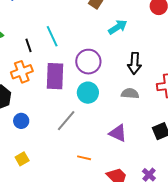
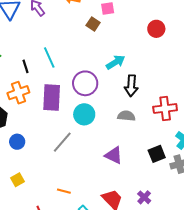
cyan arrow: (118, 27) -> (115, 62), moved
orange line: (84, 158) -> (64, 191), moved

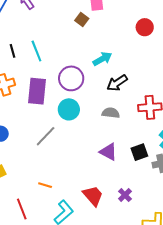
black line: (26, 66) -> (12, 51), moved
black arrow: (131, 86) -> (117, 83), turned 50
purple triangle: (114, 155) -> (108, 152), moved

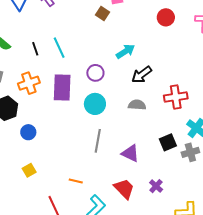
purple circle: (71, 78) -> (95, 73), size x0.7
gray line: (46, 136) -> (98, 141), moved, turned -30
purple triangle: (108, 152) -> (130, 153), moved

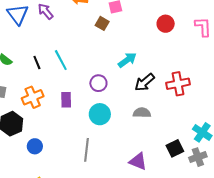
purple rectangle: (62, 88) -> (66, 100), size x0.6
red cross: (176, 97) -> (178, 84), moved
gray line: (98, 141) -> (86, 150), moved

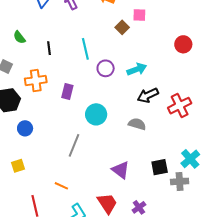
cyan line: (61, 60) -> (85, 49), moved
purple circle: (98, 83) -> (106, 68), moved
red cross: (178, 84) -> (180, 106), turned -30

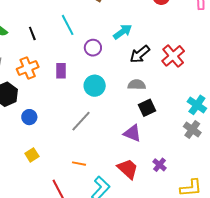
purple circle: (106, 68) -> (93, 48), moved
gray line: (74, 145) -> (81, 121), turned 35
black square: (160, 167) -> (147, 108), moved
gray cross: (180, 181) -> (192, 129), turned -36

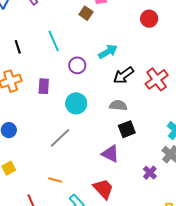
purple cross: (159, 165) -> (150, 173), moved

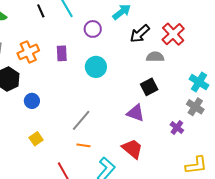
black line: (18, 47) -> (41, 11), moved
gray semicircle: (118, 105) -> (155, 57), moved
gray line: (60, 138) -> (81, 120), moved

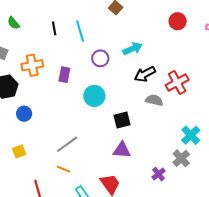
black square: (149, 87) -> (122, 120), moved
purple triangle: (136, 113) -> (122, 150), turned -30

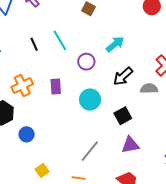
black arrow: (145, 74) -> (123, 76), moved
gray line: (67, 144) -> (90, 151), moved
yellow square: (19, 151) -> (42, 170), moved

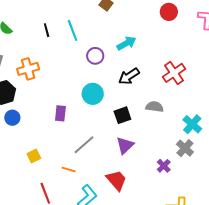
purple rectangle: (56, 87) -> (60, 113), moved
gray semicircle: (149, 89) -> (155, 107), moved
blue circle: (27, 134) -> (12, 118), moved
purple triangle: (130, 145) -> (125, 145), turned -42

